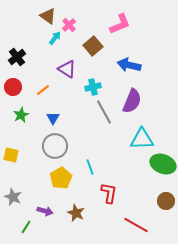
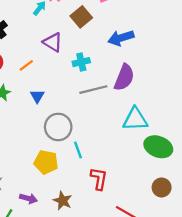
blue arrow: (129, 65) -> (121, 38), turned -30
gray line: (104, 112) -> (93, 90), turned -75
gray circle: (55, 146) -> (58, 127), moved
yellow pentagon: (61, 178) -> (46, 162), turned -30

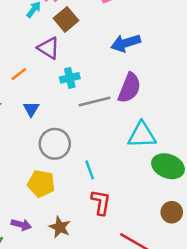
brown square: (81, 17) -> (66, 19), moved
cyan cross: (81, 62) -> (70, 78), moved
cyan line: (78, 150) -> (90, 170), moved

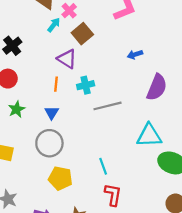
blue arrow: (126, 43) -> (135, 54), size x0.6
orange line: (19, 74) -> (56, 84), moved, turned -48
purple semicircle: (129, 88) -> (157, 87), moved
gray circle: (55, 144) -> (49, 143), moved

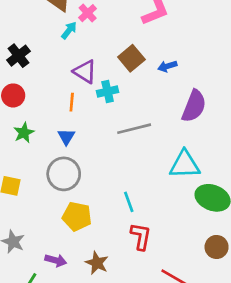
brown square: (82, 34) -> (131, 58), moved
cyan cross: (86, 85) -> (108, 91), moved

